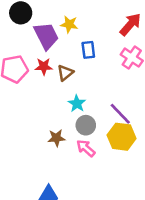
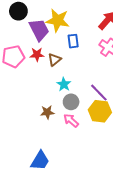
yellow star: (69, 24) -> (58, 20), size x1.6

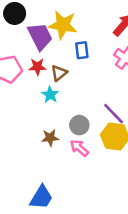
cyan star: (64, 84) -> (50, 95), moved

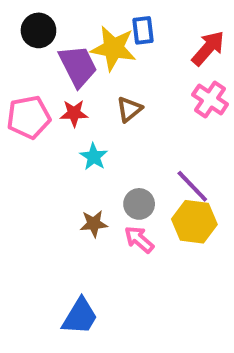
blue rectangle: (82, 50) -> (143, 30), moved
brown triangle: (59, 73) -> (129, 109), moved

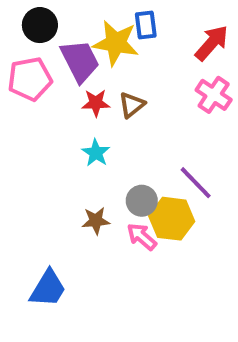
red star: (74, 113) -> (96, 103), moved
pink pentagon: (29, 117) -> (30, 79), moved
yellow hexagon: (194, 222) -> (172, 219), moved
blue trapezoid: (80, 316) -> (48, 289), moved

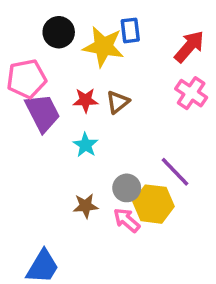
black circle: (40, 25) -> (59, 32), moved
purple trapezoid: (80, 61) -> (43, 113), moved

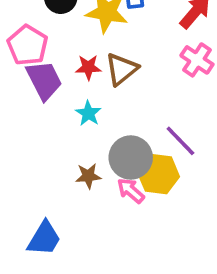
pink pentagon: (26, 79) -> (28, 45), turned -30
brown triangle: (118, 102) -> (121, 69), size x1.4
gray circle: (127, 188) -> (131, 158), size x1.5

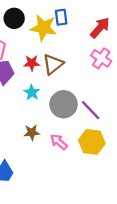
gray circle: (131, 158) -> (64, 104), moved
yellow hexagon: (158, 174) -> (92, 142), moved

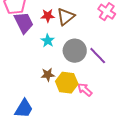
pink arrow: (59, 142) -> (85, 90), moved
yellow hexagon: (92, 142) -> (67, 83), moved

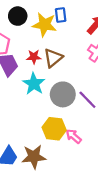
cyan star: (48, 41) -> (34, 84), size x1.5
brown star: (48, 75) -> (34, 157), moved, size x1.6

